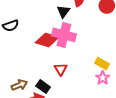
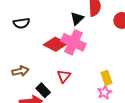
yellow rectangle: (102, 64) -> (106, 78), turned 32
brown arrow: (19, 85) -> (20, 71), moved

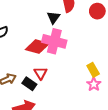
red triangle: (64, 76) -> (41, 73), moved
black rectangle: (43, 90) -> (29, 84), moved

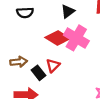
black triangle: (53, 18) -> (68, 11), moved

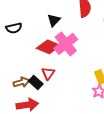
pink cross: (76, 38) -> (66, 44), turned 30
brown arrow: (19, 62) -> (21, 82), moved

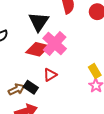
black triangle: (54, 20) -> (39, 22), size x1.5
red triangle: (48, 73) -> (50, 75), moved, turned 32

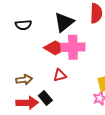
pink cross: (55, 43) -> (73, 47), turned 30
black rectangle: (31, 87) -> (45, 98), moved

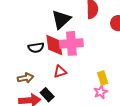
black semicircle: (23, 25) -> (36, 48), moved
red diamond: (55, 48) -> (54, 45), turned 55

